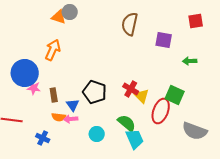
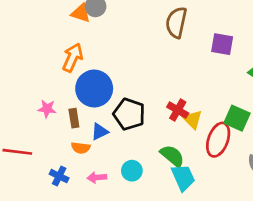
blue circle: (25, 73) -> (94, 89), moved
blue triangle: (73, 105) -> (100, 132), turned 40
pink arrow: (71, 119) -> (97, 177), moved

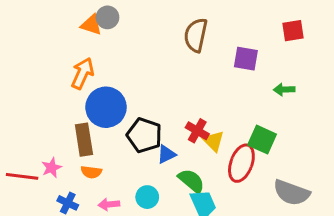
pink star: (47, 109) -> (52, 168), moved, turned -30
brown rectangle: (74, 118) -> (84, 140), size x1.5
blue triangle: (100, 132) -> (166, 154), moved

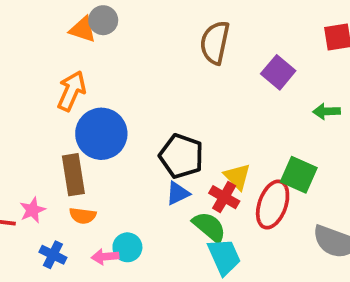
purple square: (246, 59) -> (278, 72), turned 30
red cross: (197, 131) -> (224, 197), moved
black pentagon: (144, 135) -> (181, 156), moved
cyan circle: (147, 197) -> (127, 247), moved

